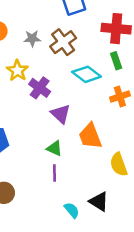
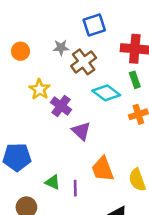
gray star: (32, 38) -> (61, 48), moved
orange trapezoid: (90, 136) -> (103, 169), moved
green triangle: (54, 148) -> (53, 182), moved

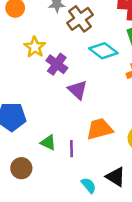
orange trapezoid: (103, 169) -> (100, 129), turned 96

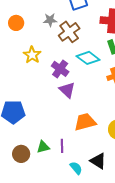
purple cross: (57, 64) -> (60, 69), moved
green triangle: (48, 143) -> (43, 147), moved, turned -40
purple line: (71, 149) -> (62, 146), moved

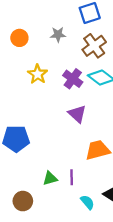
brown cross: (69, 32) -> (94, 46), moved
purple cross: (60, 69) -> (73, 79), moved
brown circle: (21, 154) -> (23, 201), moved

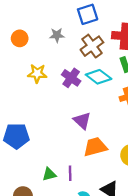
yellow star: (38, 74) -> (37, 73), turned -30
purple triangle: (77, 114) -> (82, 121), moved

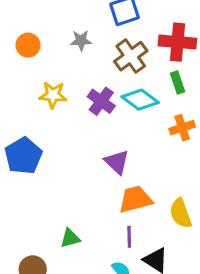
blue pentagon: (16, 136) -> (23, 156), moved, turned -30
purple line: (70, 173) -> (129, 237), moved

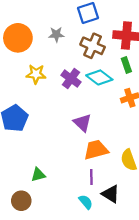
orange circle: (28, 45) -> (18, 38), size x1.6
brown cross: (131, 56) -> (93, 46), turned -30
green triangle: (70, 238) -> (38, 175), moved

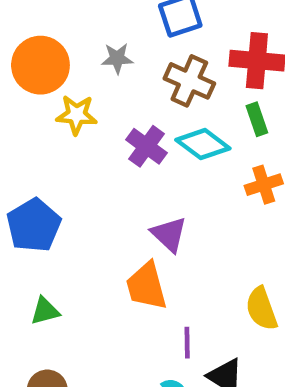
yellow star: (36, 74) -> (77, 115), moved
orange trapezoid: (96, 150) -> (146, 286), moved, turned -90
green triangle: (38, 175) -> (45, 311), moved

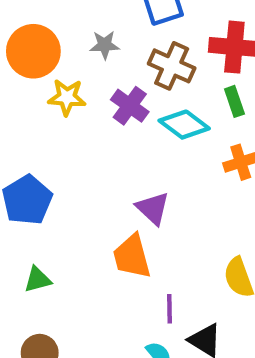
purple cross: (146, 146) -> (130, 106), moved

